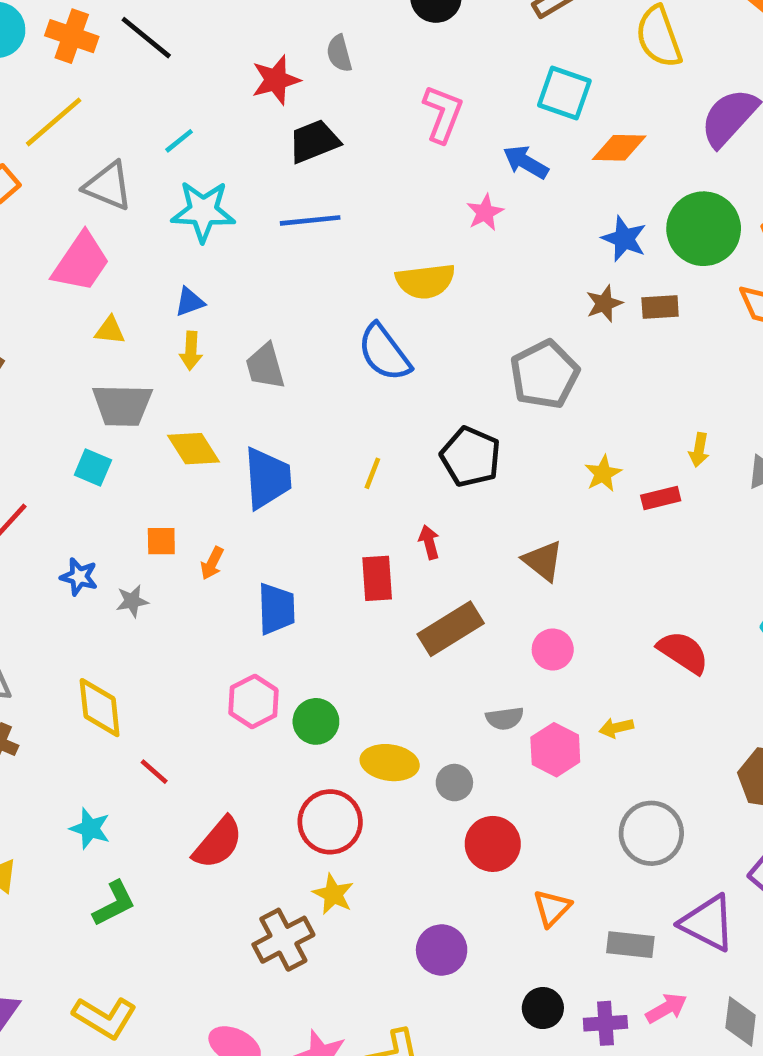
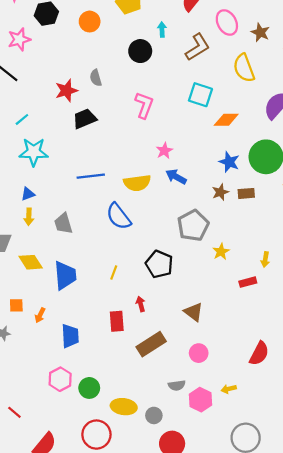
blue arrow: (526, 162) -> (176, 177), moved
blue line: (310, 220) -> (91, 176), moved
yellow star: (603, 474) -> (221, 252), moved
red semicircle: (683, 652) -> (259, 353), turned 85

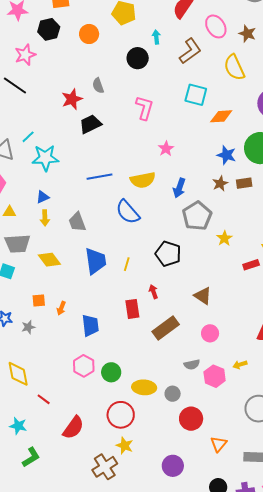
cyan line: (22, 119) -> (28, 137), moved
blue arrow: (176, 177) -> (179, 188), moved, turned -96
blue trapezoid: (65, 275) -> (96, 261), moved

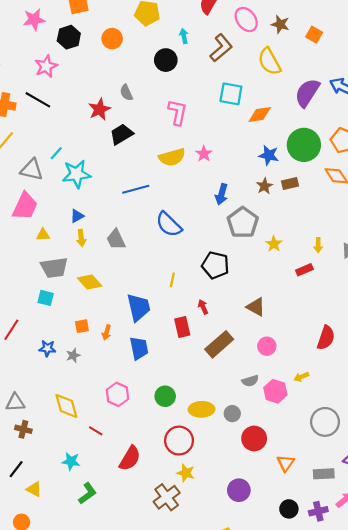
yellow semicircle: (143, 180) -> (172, 157), moved
blue trapezoid: (96, 261) -> (139, 307), moved
pink hexagon: (84, 366) -> (117, 394), moved

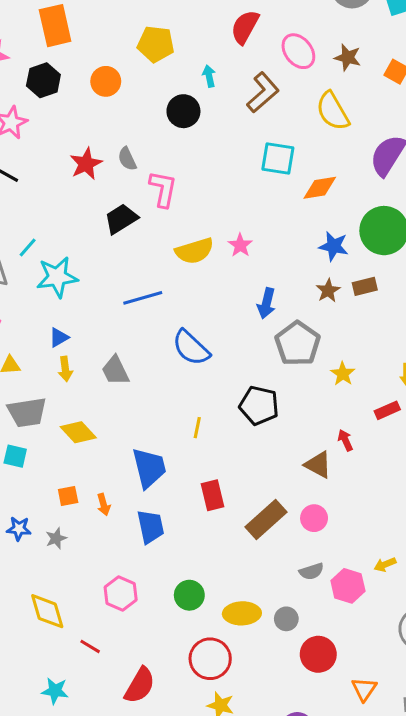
red star: (100, 109) -> (86, 164), moved
pink L-shape: (178, 112) -> (163, 189), moved
red arrow: (203, 307) -> (345, 440), moved
orange arrow: (107, 332) -> (104, 504), turned -32
pink circle: (267, 346) -> (314, 518), moved

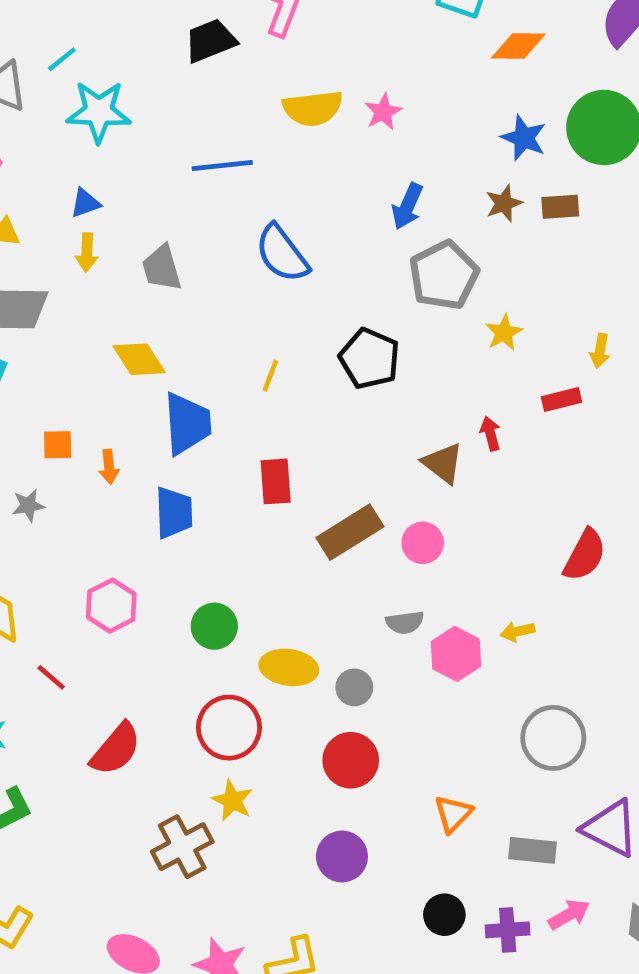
yellow diamond: (78, 432) -> (139, 359), moved
red circle: (318, 654) -> (351, 760), moved

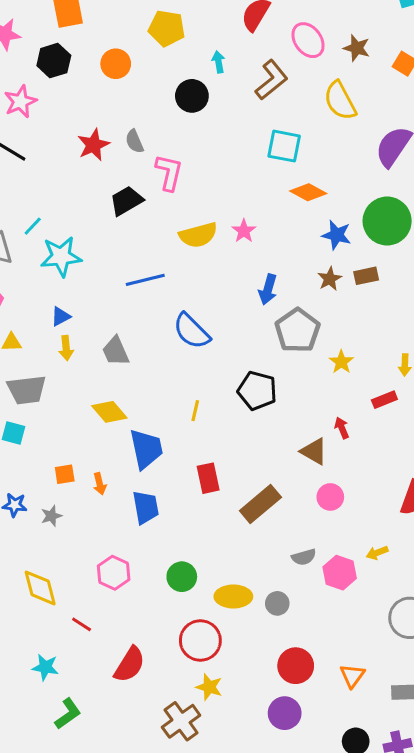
orange diamond: (518, 46) -> (308, 192), moved, turned 36
pink circle: (423, 543) -> (330, 497), moved
red circle: (351, 760) -> (296, 666), moved

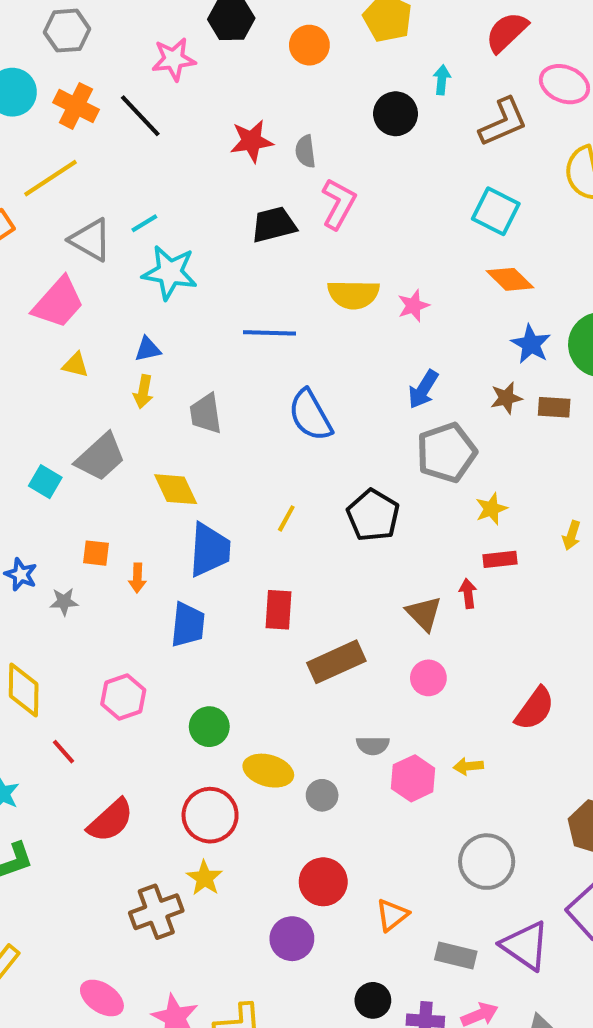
pink ellipse: (308, 40) -> (564, 84), turned -48
gray trapezoid: (27, 390) -> (100, 457), moved, turned -51
red rectangle: (384, 400) -> (500, 559), moved

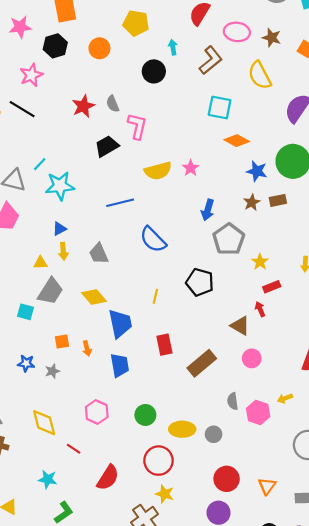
yellow triangle: (75, 365) -> (41, 263), moved
gray semicircle: (373, 745) -> (233, 401), turned 98

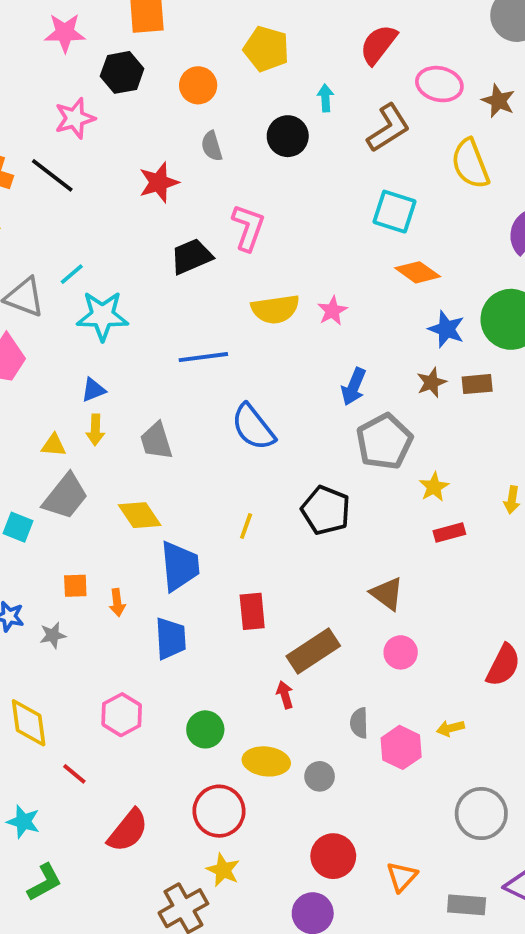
gray semicircle: (113, 104) -> (212, 146), moved
red arrow: (260, 309) -> (285, 695), moved

